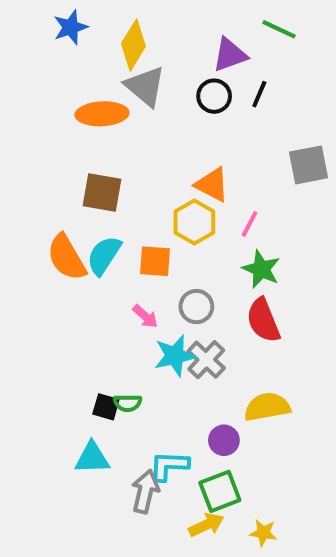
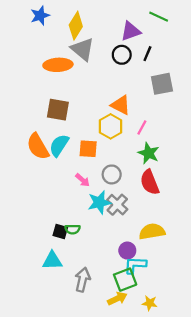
gray square: (308, 165) -> (162, 84), moved
cyan L-shape: (169, 466) -> (135, 265), moved

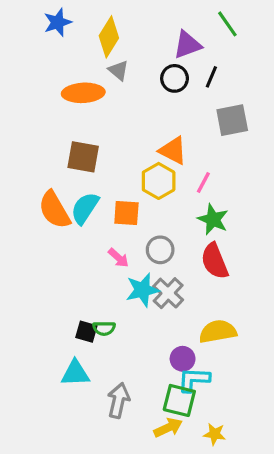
green line: (159, 17) -> (227, 24), turned 30
gray triangle: (83, 49) -> (118, 70), size x0.6
green square: (125, 280) -> (179, 400), turned 35

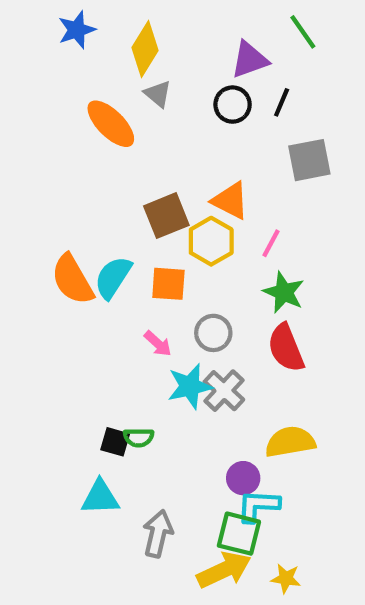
orange ellipse: (83, 93) -> (111, 124), turned 48
brown square: (83, 157) -> (166, 216), moved, turned -32
yellow arrow: (168, 428) -> (224, 570), size x1.4

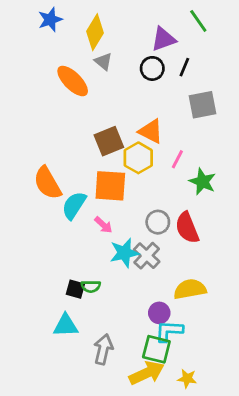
cyan semicircle: (113, 277) -> (74, 205), moved
orange square: (168, 284) -> (110, 186), size x1.4
green star: (284, 292) -> (203, 182), moved
gray circle: (213, 333) -> (158, 222), moved

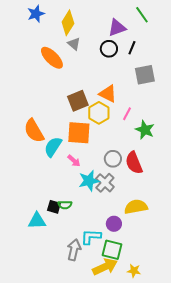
cyan triangle: (66, 325) -> (37, 221), moved
cyan L-shape: (169, 331) -> (91, 237), moved

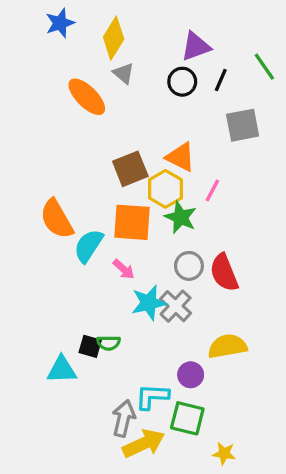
green line: (142, 15) -> (264, 67), moved
green star: (145, 130) -> (181, 217), moved
yellow arrow: (105, 267) -> (144, 443), moved

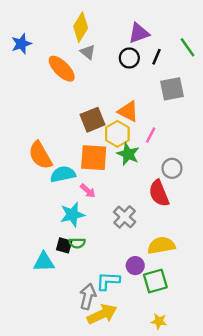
blue star: (60, 23) -> (21, 44), moved
cyan semicircle: (88, 246) -> (63, 174), turned 45
gray circle: (189, 266) -> (172, 168), moved
cyan star: (149, 303) -> (72, 215), moved
green square: (187, 418) -> (155, 281), moved, turned -30

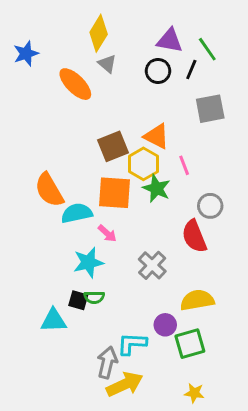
purple triangle: (139, 33) -> (170, 41), turned 30
green line: (187, 47) -> (207, 49), moved
pink line: (151, 135) -> (184, 165), turned -49

